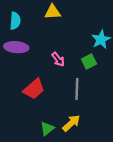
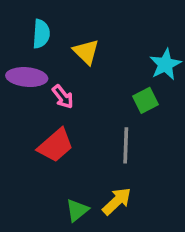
yellow triangle: (53, 12) -> (86, 52), moved, turned 49
cyan semicircle: (15, 21) -> (41, 34), moved
pink arrow: (58, 59) -> (63, 97), moved

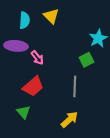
yellow triangle: (86, 52) -> (51, 16), moved
green triangle: (77, 210) -> (23, 112), moved, turned -32

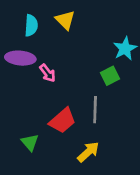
red trapezoid: (33, 86) -> (62, 121), moved

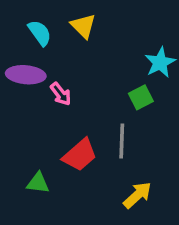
cyan semicircle: (31, 25) -> (40, 33), turned -40
green triangle: (30, 142) -> (38, 183), turned -42
yellow arrow: (88, 152) -> (137, 195), moved

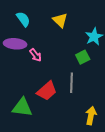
yellow triangle: (83, 26) -> (60, 20), moved
green triangle: (38, 183) -> (22, 107), size x1.5
yellow arrow: (137, 195) -> (91, 116), moved, turned -36

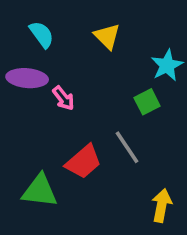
gray line: (71, 83) -> (127, 147), turned -36

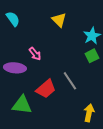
cyan semicircle: (42, 34) -> (13, 19), moved
purple ellipse: (27, 78) -> (15, 68), moved
green square: (147, 102) -> (92, 56), moved

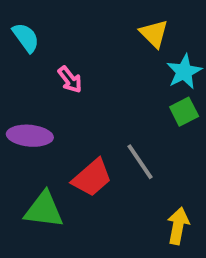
yellow triangle: (59, 20) -> (154, 34), moved
pink arrow: (35, 54) -> (70, 80), moved

